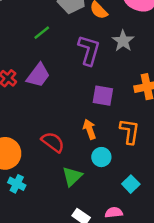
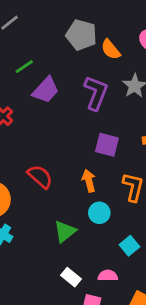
green line: (42, 33) -> (24, 67), moved
purple trapezoid: (38, 75) -> (46, 90), moved
red semicircle: (53, 142) -> (40, 177), moved

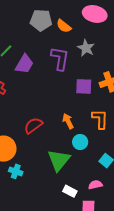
purple square: (107, 145) -> (84, 86), moved
red semicircle: (40, 177) -> (33, 125), turned -66
green triangle: (65, 231) -> (59, 160), size x1.4

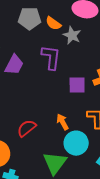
gray star: (86, 48) -> (72, 35), moved
cyan circle: (80, 142) -> (76, 143), size x1.5

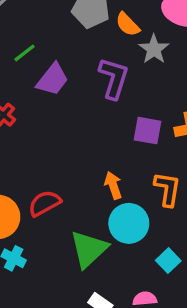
red semicircle: (27, 128) -> (45, 203), moved

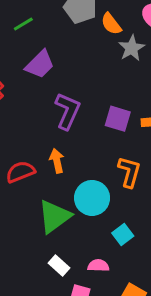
green line: (25, 53) -> (23, 24), moved
purple L-shape: (114, 78) -> (68, 111), moved
orange arrow: (113, 185) -> (57, 161), moved

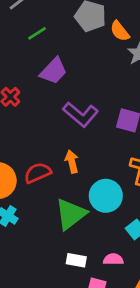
purple L-shape: (68, 111) -> (81, 114), turned 108
white rectangle: (59, 266) -> (76, 260), turned -30

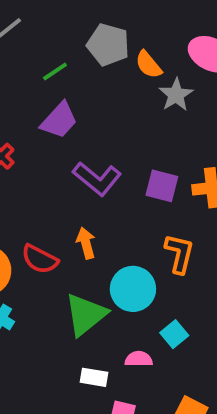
green line: (37, 33) -> (55, 72), moved
red semicircle: (38, 173) -> (40, 259), turned -128
pink semicircle: (113, 259) -> (139, 359), moved

